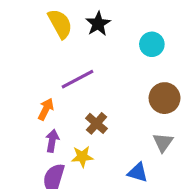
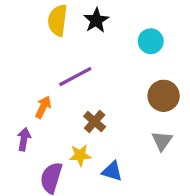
yellow semicircle: (60, 24) -> (58, 20), turned -144
purple arrow: (52, 141) -> (24, 139), moved
blue triangle: (138, 172) -> (112, 171), moved

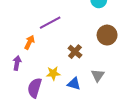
brown cross: (95, 122) -> (75, 52), moved
gray triangle: (162, 141) -> (98, 75), moved

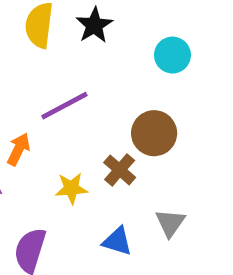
brown circle: (107, 35) -> (154, 133), moved
yellow star: (53, 73) -> (71, 188), moved

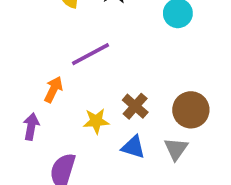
brown circle: (154, 133) -> (191, 110), moved
blue triangle: (117, 241) -> (133, 147), moved

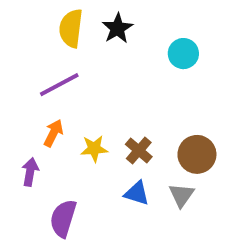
purple line: (91, 54) -> (59, 85), moved
yellow star: (96, 121) -> (94, 149), moved

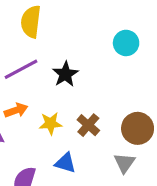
black star: (117, 28) -> (65, 74), moved
orange arrow: (53, 133) -> (16, 110), turned 45
blue triangle: (137, 193) -> (65, 163), moved

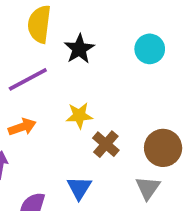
black star: (65, 74) -> (79, 49), moved
yellow star: (51, 123) -> (79, 116), moved
blue triangle: (65, 163) -> (79, 188), turned 45

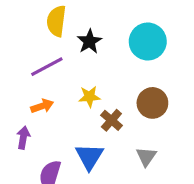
cyan circle: (150, 49) -> (148, 42), size x1.5
brown circle: (163, 148) -> (152, 103), moved
blue triangle: (79, 188) -> (89, 157), size x1.4

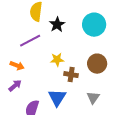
orange arrow: (42, 106) -> (17, 66), moved, turned 40
brown cross: (111, 120) -> (71, 75), turned -32
purple arrow: (23, 138) -> (15, 86), turned 40

